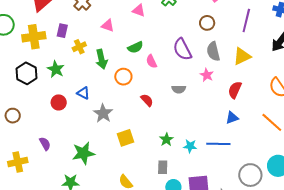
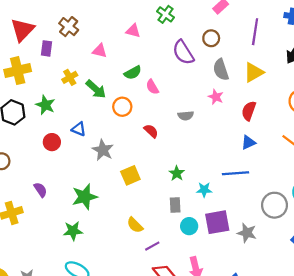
purple rectangle: (62, 31) -> (47, 48), moved
purple semicircle: (182, 49) -> (183, 52), moved
green arrow: (102, 59) -> (96, 89), turned -30
cyan star: (190, 146) -> (204, 190), moved

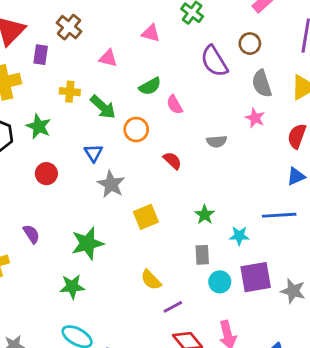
yellow cross: (70, 77) -> (70, 92), turned 35
blue triangle: (79, 129) -> (93, 153), moved, turned 35

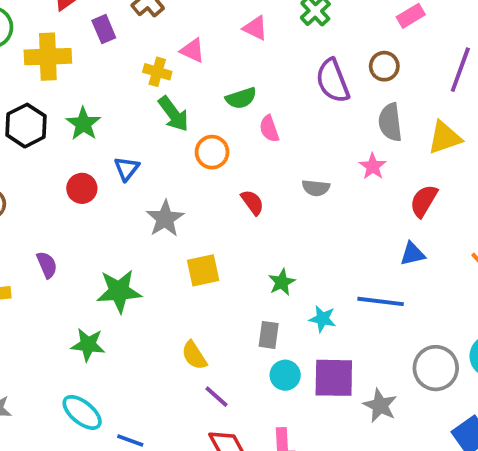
purple rectangle: (41, 55) -> (104, 29), turned -42
yellow cross: (70, 92) -> (157, 72), moved
blue triangle: (93, 153) -> (127, 169), moved
purple line: (173, 307) -> (217, 397), turned 60

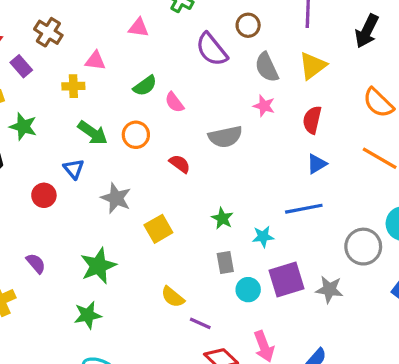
green arrow: (173, 114) -> (93, 133), moved
green star: (83, 124) -> (23, 127), moved
gray semicircle: (316, 188) -> (225, 137), size x1.5

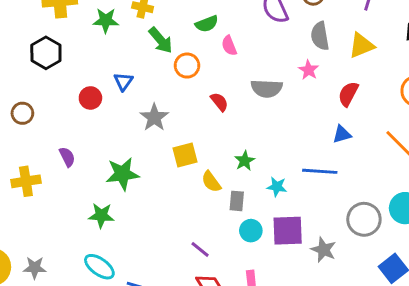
green star: (23, 127) -> (106, 20), moved, turned -30
green arrow: (93, 133) -> (161, 40), moved
yellow semicircle: (173, 297) -> (211, 182), moved

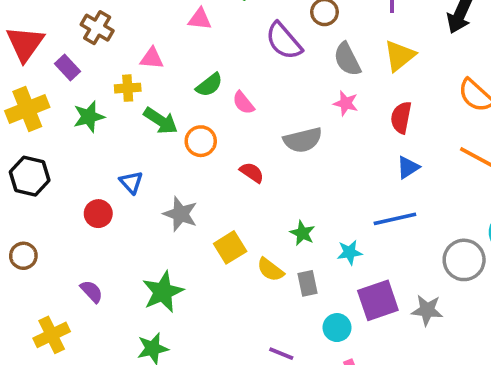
cyan circle: (251, 231) -> (337, 328), moved

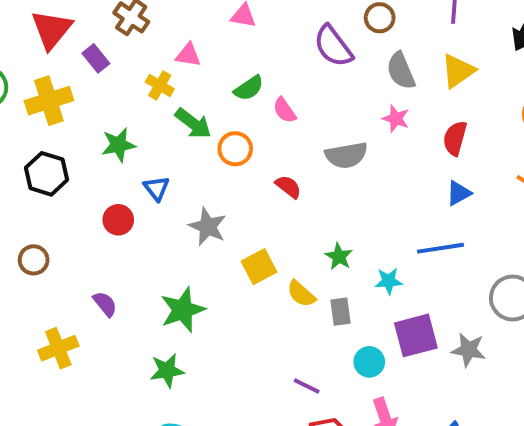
yellow cross: (128, 88) -> (160, 85), turned 30
green star: (89, 117) -> (118, 145), moved

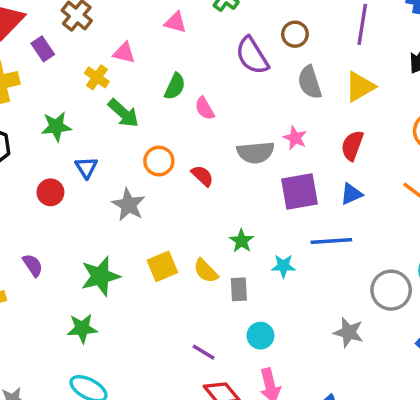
green semicircle: (249, 88) -> (175, 86), turned -36
pink star: (396, 119) -> (295, 138), moved
orange circle: (235, 149) -> (159, 161), moved
yellow square: (259, 267) -> (162, 266), moved
purple square: (416, 335) -> (299, 191), moved

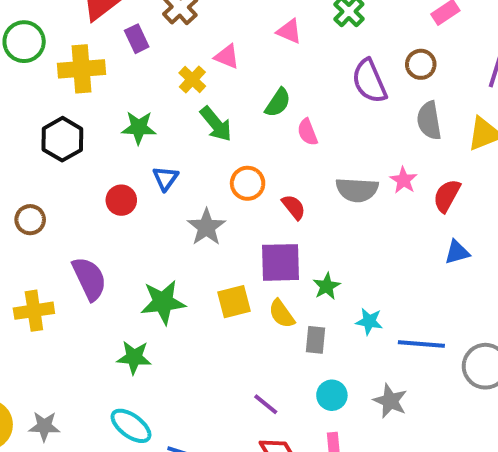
red semicircle: (352, 146) -> (447, 196), moved
purple square: (299, 191) -> (280, 262), moved
blue line: (331, 241) -> (421, 344), moved
purple semicircle: (33, 265) -> (89, 279), size x1.6
gray star: (349, 332) -> (390, 401), moved

